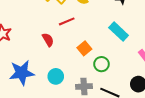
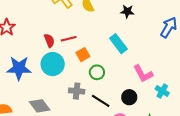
red line: (67, 21) -> (69, 39), moved
cyan circle: (56, 76) -> (53, 64), moved, size x1.5

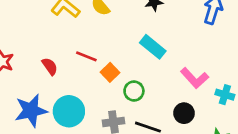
red line: (69, 39) -> (86, 56), turned 49
red semicircle: (49, 41) -> (50, 66), moved
cyan circle: (53, 64) -> (69, 111), moved

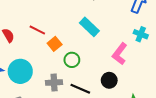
pink L-shape: (194, 78) -> (120, 54), turned 75
cyan cross: (225, 95) -> (141, 34), moved

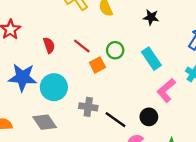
cyan rectangle: (89, 27) -> (151, 59), moved
green circle: (72, 60) -> (115, 50), moved

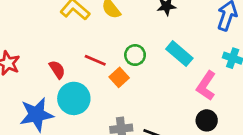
cyan circle: (54, 87) -> (74, 98), moved
black circle: (149, 117) -> (207, 120), moved

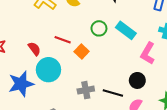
green circle: (135, 55) -> (99, 28), moved
black circle: (207, 120) -> (137, 80), moved

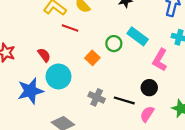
green circle: (99, 28) -> (114, 44), moved
red line: (63, 40) -> (70, 28), moved
gray cross: (86, 90) -> (97, 97), turned 35

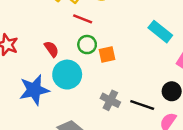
green circle: (114, 44) -> (87, 45), moved
orange square: (92, 58) -> (107, 55), turned 32

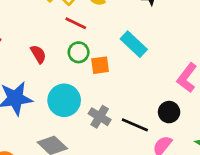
cyan rectangle: (160, 32) -> (134, 44), moved
cyan circle: (67, 75) -> (64, 100), moved

